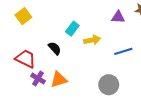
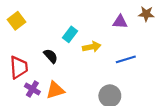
red trapezoid: (26, 59) -> (19, 67), turned 60

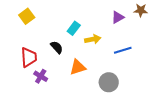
purple triangle: (120, 22) -> (118, 17), turned -32
orange triangle: (55, 90) -> (78, 67), moved

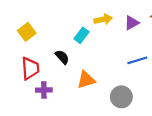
yellow square: (27, 16) -> (27, 32), moved
yellow arrow: (93, 39) -> (103, 19), moved
purple cross: (41, 76) -> (44, 90), turned -32

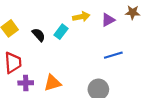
black semicircle: (62, 57) -> (39, 35), moved
orange triangle: (86, 80) -> (52, 83), moved

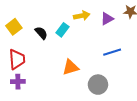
purple cross: (26, 83) -> (18, 82), moved
orange triangle: (52, 83) -> (71, 67), moved

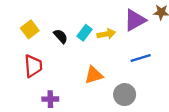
yellow arrow: (82, 16) -> (106, 34), moved
purple triangle: (107, 19) -> (135, 20), size x1.5
purple cross: (18, 82) -> (50, 99), moved

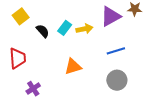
yellow square: (30, 29) -> (21, 16), moved
gray circle: (125, 95) -> (117, 80), moved
purple cross: (50, 99) -> (33, 89), turned -32

